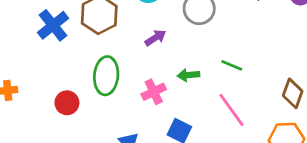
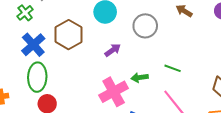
green ellipse: (106, 76) -> (37, 77), moved
pink cross: (154, 92) -> (114, 92), size x1.5

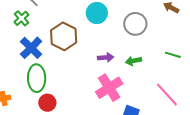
purple arrow: (113, 50) -> (106, 57), moved, turned 35
green line: (173, 68) -> (173, 55), moved
green arrow: (140, 78) -> (134, 61), moved

